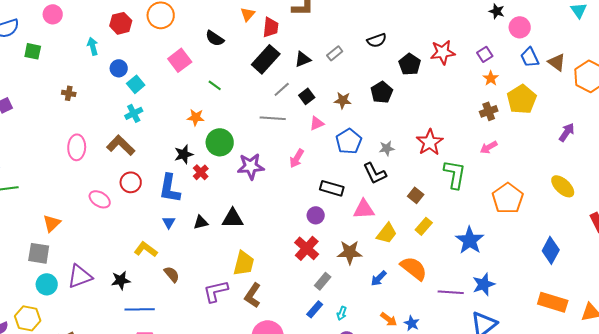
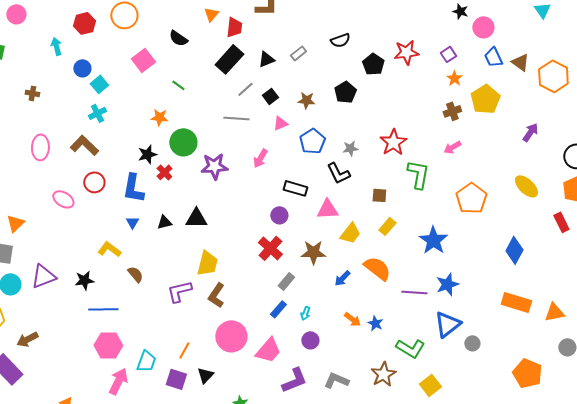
brown square: (416, 195) -> (379, 195), turned -35

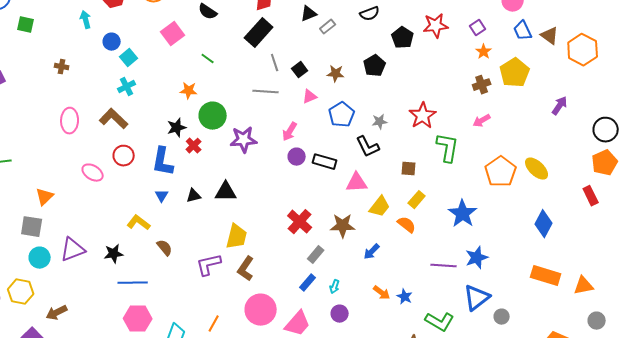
black triangle: (266, 59) -> (309, 14), moved
gray line: (245, 89) -> (275, 63), turned -66
yellow ellipse: (526, 186) -> (537, 169), moved
purple circle: (279, 215) -> (297, 157), moved
orange semicircle: (377, 268) -> (407, 225), moved, size x0.7

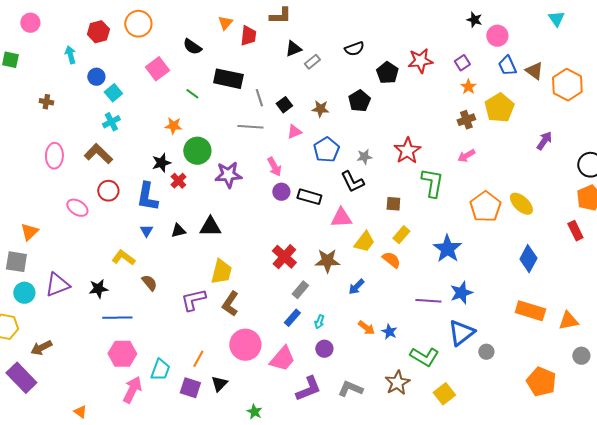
black rectangle: (259, 33) -> (228, 79), moved, turned 60
pink arrow: (290, 132) -> (274, 167), turned -60

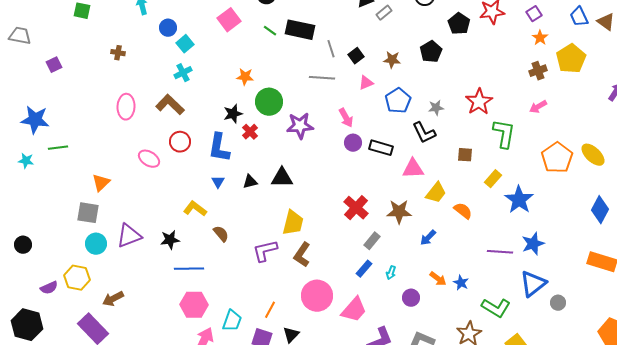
green line: (192, 94) -> (270, 31), moved
yellow rectangle: (401, 235) -> (493, 179), moved
purple circle: (324, 349) -> (411, 298), moved

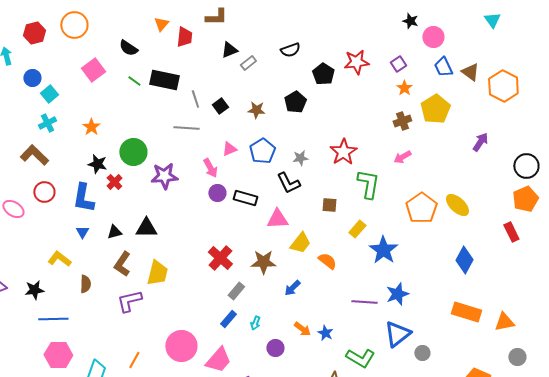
orange star: (245, 77) -> (91, 127), moved, turned 30
pink triangle: (366, 83) -> (229, 149), moved
black star: (233, 114) -> (97, 164), turned 30
brown semicircle: (221, 234) -> (85, 284), turned 42
brown L-shape: (302, 255) -> (122, 264), moved

